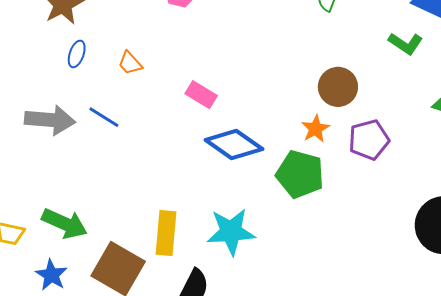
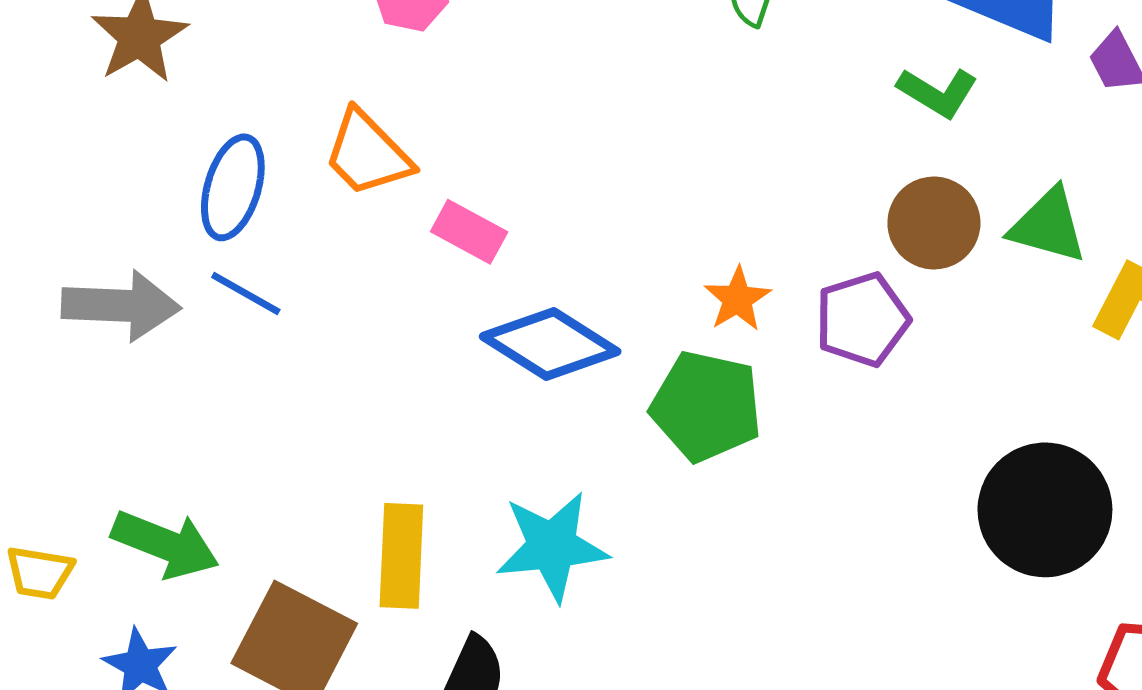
blue ellipse: (77, 54) -> (233, 187), moved, size x1.6
orange trapezoid: (130, 63) -> (367, 154), moved, size x1.6
brown circle: (338, 87) -> (934, 223), moved

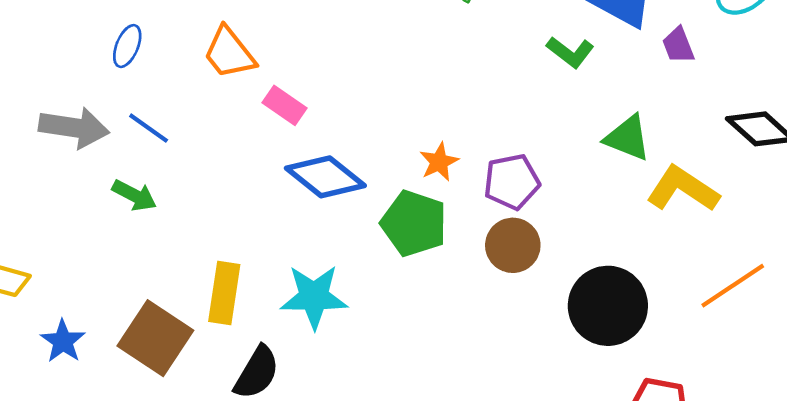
blue ellipse: (233, 187) -> (127, 46), moved, size x0.7
brown circle: (934, 223) -> (513, 245), moved
green arrow: (165, 544) -> (134, 195), moved, size x0.7

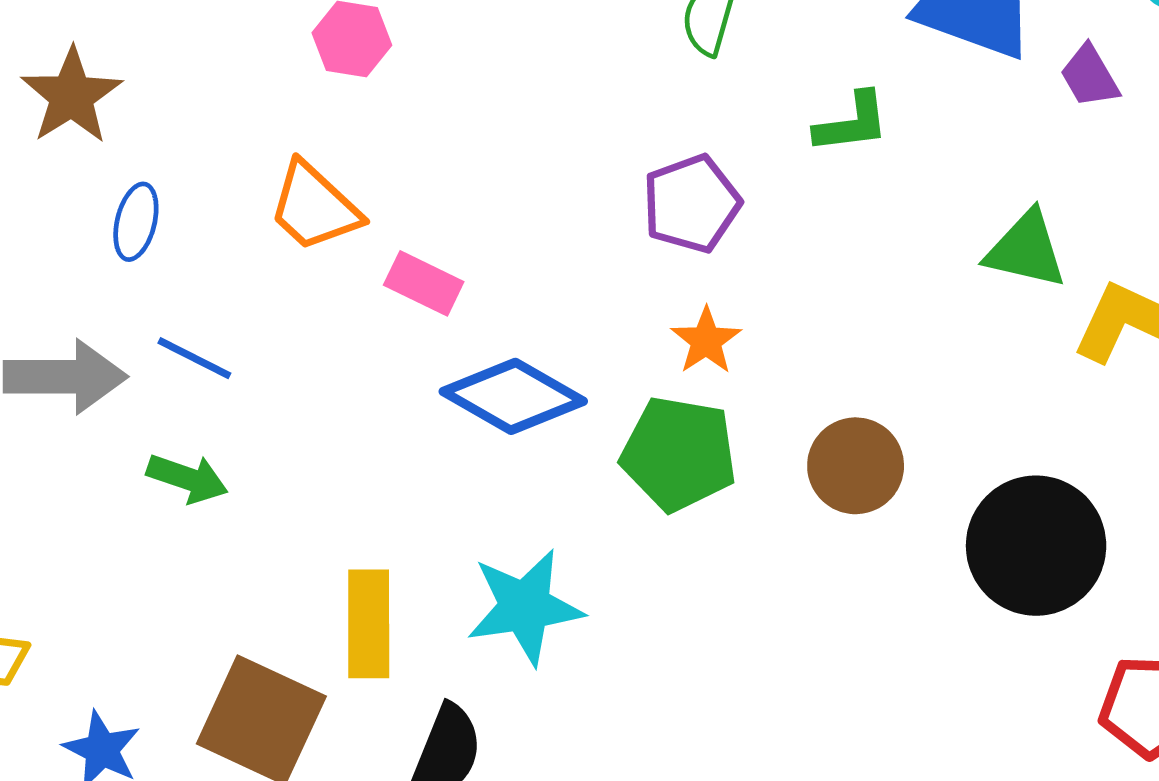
green L-shape: (570, 52) -> (852, 123), moved, turned -36
purple pentagon: (512, 182) -> (691, 204), moved

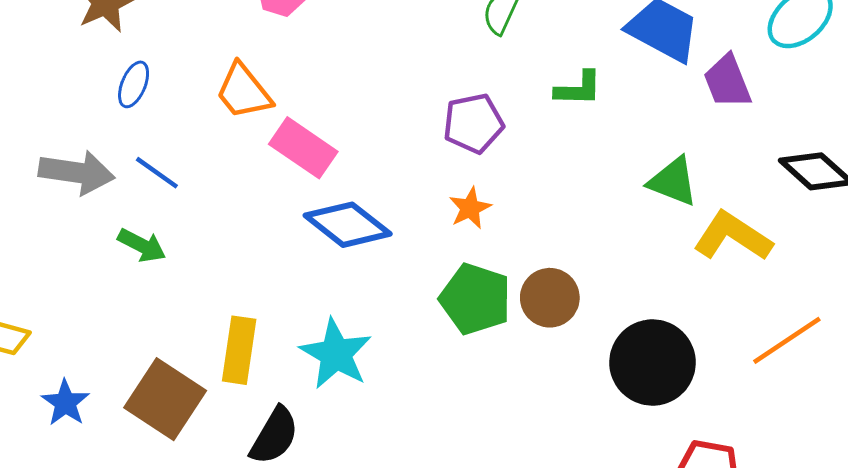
purple trapezoid: (1090, 76) -> (727, 82), size x1.4
pink rectangle: (424, 283) -> (303, 148), size x1.4
green pentagon: (679, 454) -> (475, 299), moved
cyan star: (525, 607) -> (336, 354), turned 30

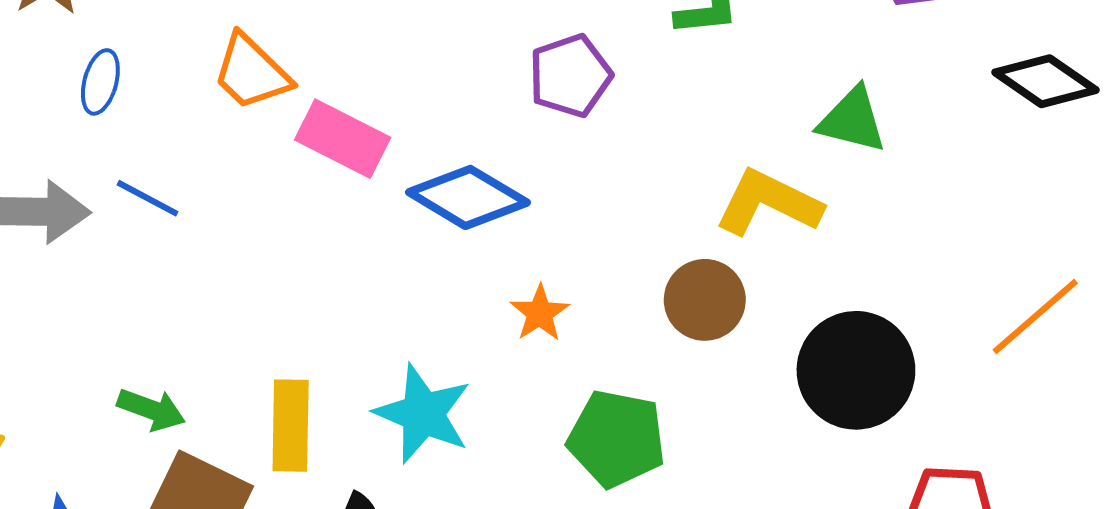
orange star: (470, 208) -> (540, 313), moved
blue diamond: (348, 225) -> (468, 197), moved
yellow L-shape: (733, 236) -> (769, 203), moved
green arrow: (142, 245) -> (151, 409), moved
green pentagon: (475, 299) -> (617, 439), moved

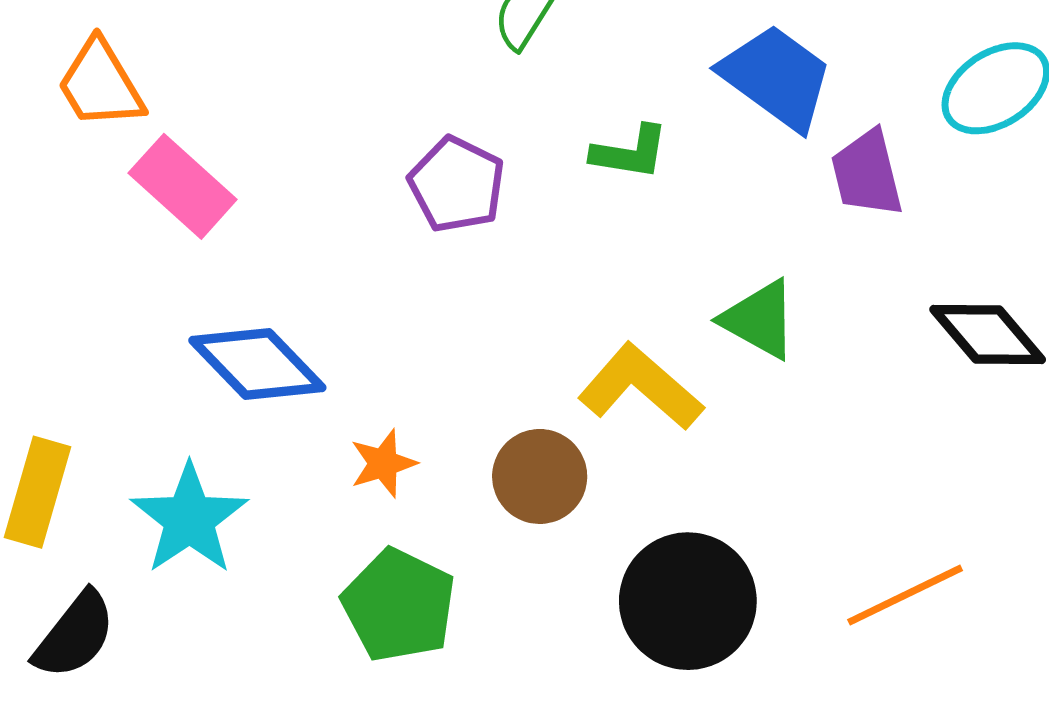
purple pentagon: (570, 76) -> (457, 185), turned 30
blue diamond: (468, 197) -> (257, 364), moved
orange star: (540, 313) -> (383, 463), moved

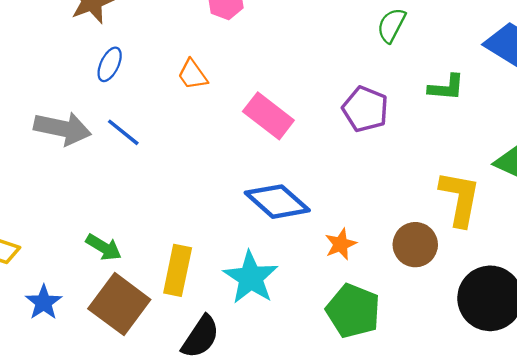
orange trapezoid: (100, 84) -> (193, 75), size x0.7
pink rectangle: (183, 186) -> (268, 116), moved
yellow L-shape: (640, 387) -> (460, 198), turned 64

